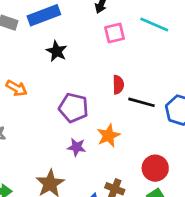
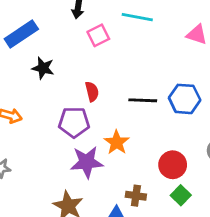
red semicircle: (118, 85) -> (92, 92), moved
purple star: (77, 147) -> (87, 162), size x1.6

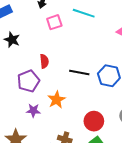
purple pentagon: (74, 122) -> (28, 81), turned -30
purple star: (87, 162) -> (33, 111), size x0.6

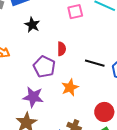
purple pentagon: (28, 81) -> (44, 67), turned -30
purple star: (33, 111) -> (33, 97), moved, size x1.5

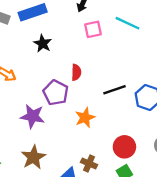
black line: (95, 63) -> (114, 90), turned -36
purple star: (33, 97) -> (32, 116), moved

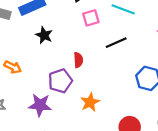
black line: (114, 90) -> (116, 43), moved
purple pentagon: (56, 93) -> (60, 81), turned 30

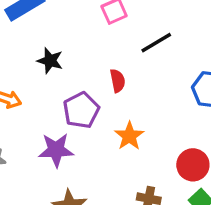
black star: (44, 35) -> (50, 61), moved
red semicircle: (78, 60) -> (118, 81), moved

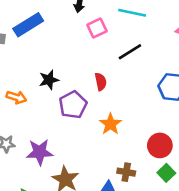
black star: (50, 61) -> (49, 80), moved, turned -30
purple star: (56, 150) -> (40, 152), moved

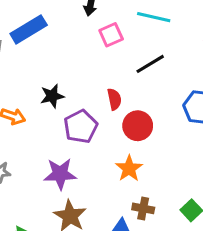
orange star: (110, 124) -> (129, 168), moved
red circle: (160, 145) -> (138, 126), moved
purple star: (40, 152) -> (60, 174), moved

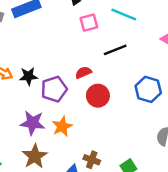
black star: (52, 96) -> (28, 76), moved
red semicircle: (114, 99) -> (83, 72), turned -112
orange star: (129, 168) -> (62, 126), moved

